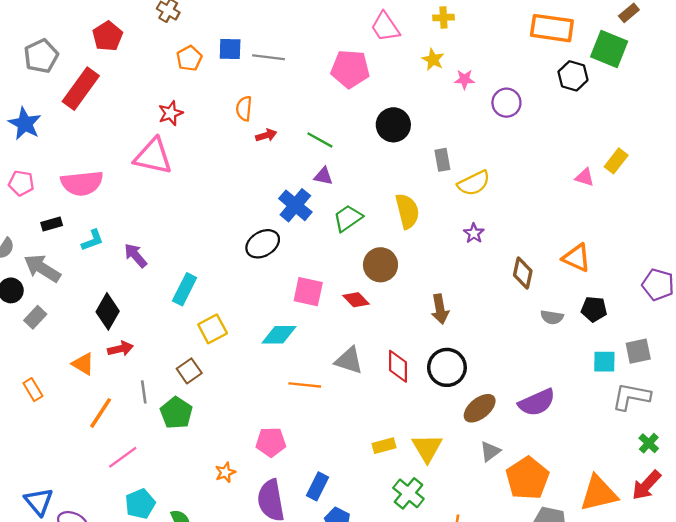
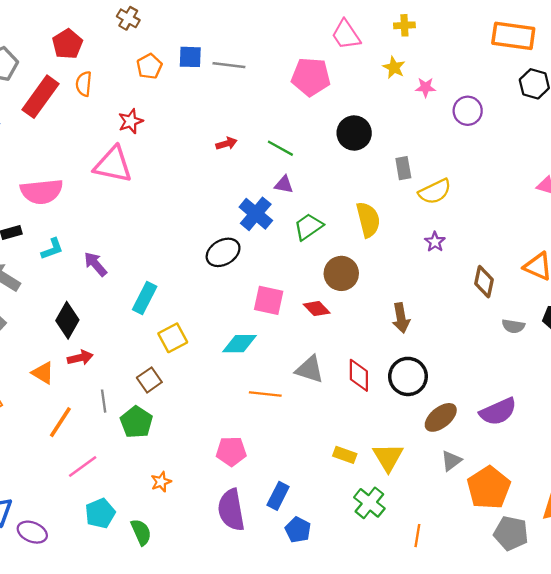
orange semicircle: (244, 108) -> (84, 84), moved
yellow rectangle: (384, 446) -> (345, 455), turned 35
orange star: (225, 472) -> (161, 482), moved

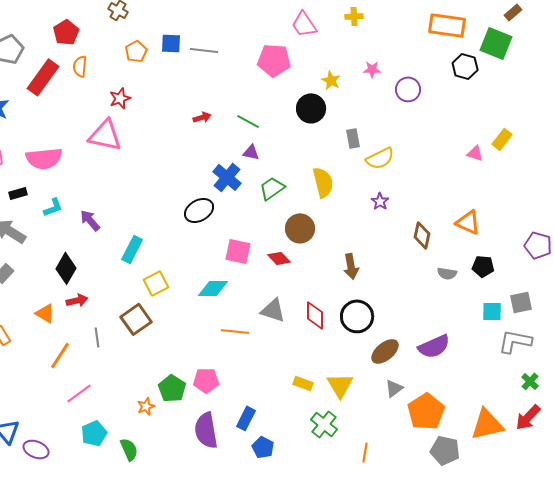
yellow star: (394, 67) -> (331, 80), moved
brown square: (149, 380) -> (136, 319), size x1.4
green pentagon: (136, 422) -> (172, 388), moved

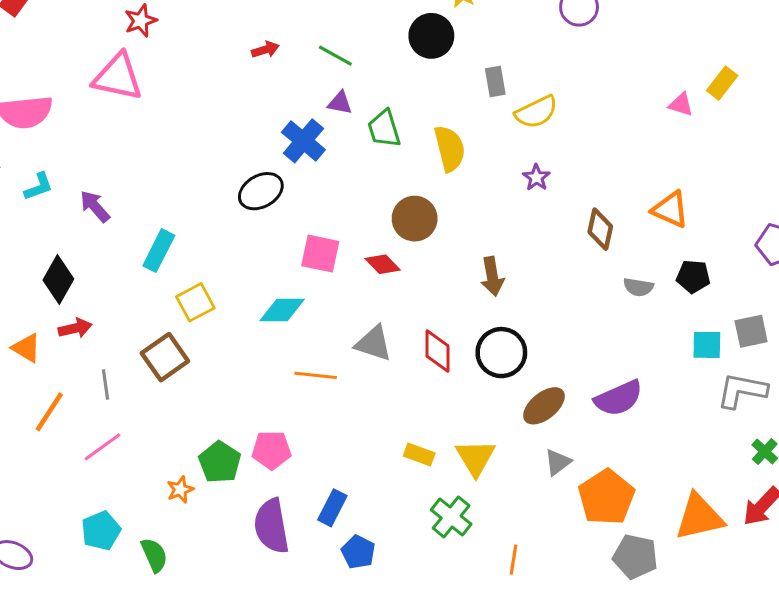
green trapezoid: (272, 188) -> (384, 129), moved, turned -72
pink line: (79, 393) -> (102, 447), moved

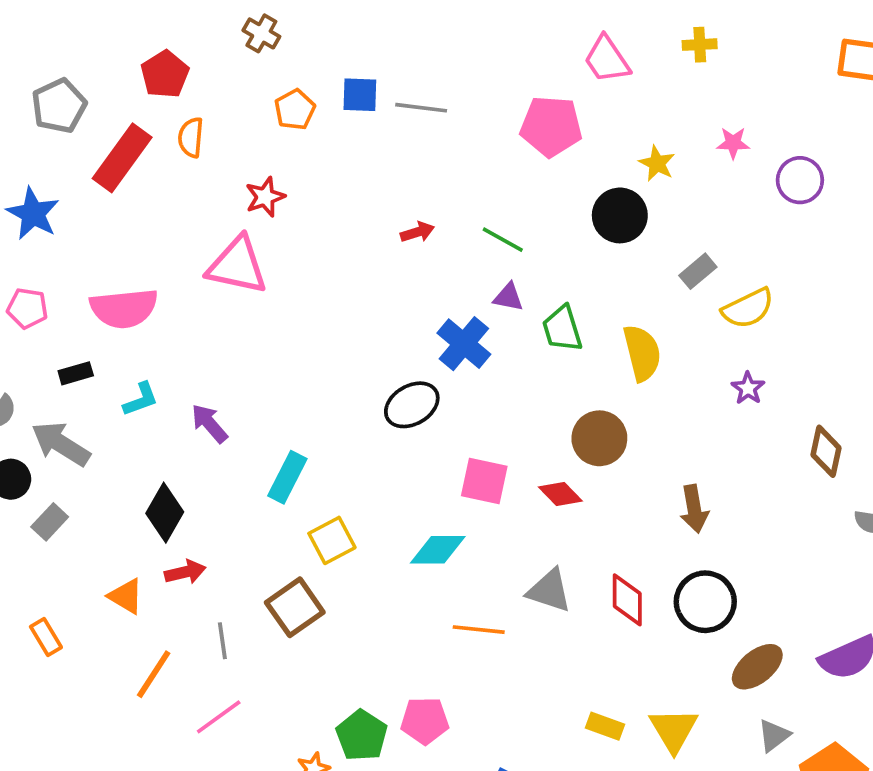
gray rectangle: (495, 82) -> (698, 271), turned 60

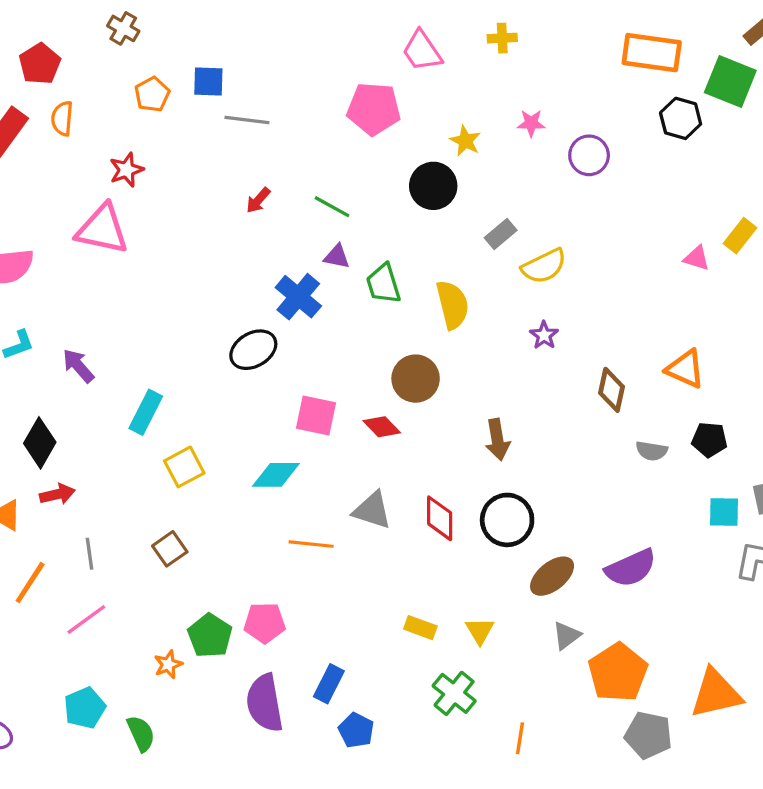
gray line: (421, 108) -> (247, 120), moved
red arrow: (417, 232) -> (258, 200), turned 148
brown square: (295, 607) -> (170, 549), moved, size x0.7
yellow triangle: (674, 730) -> (480, 631), size x0.7

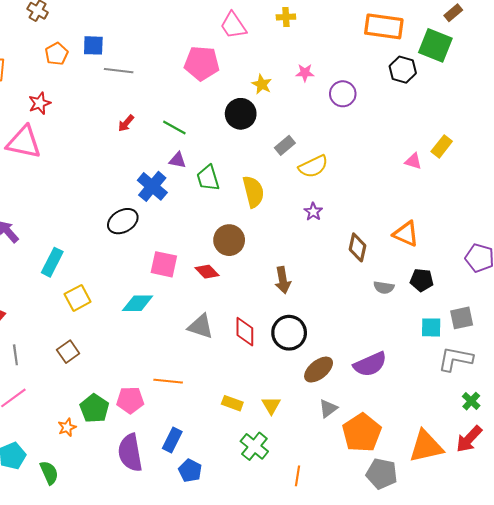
orange line: (311, 544) -> (168, 381), moved

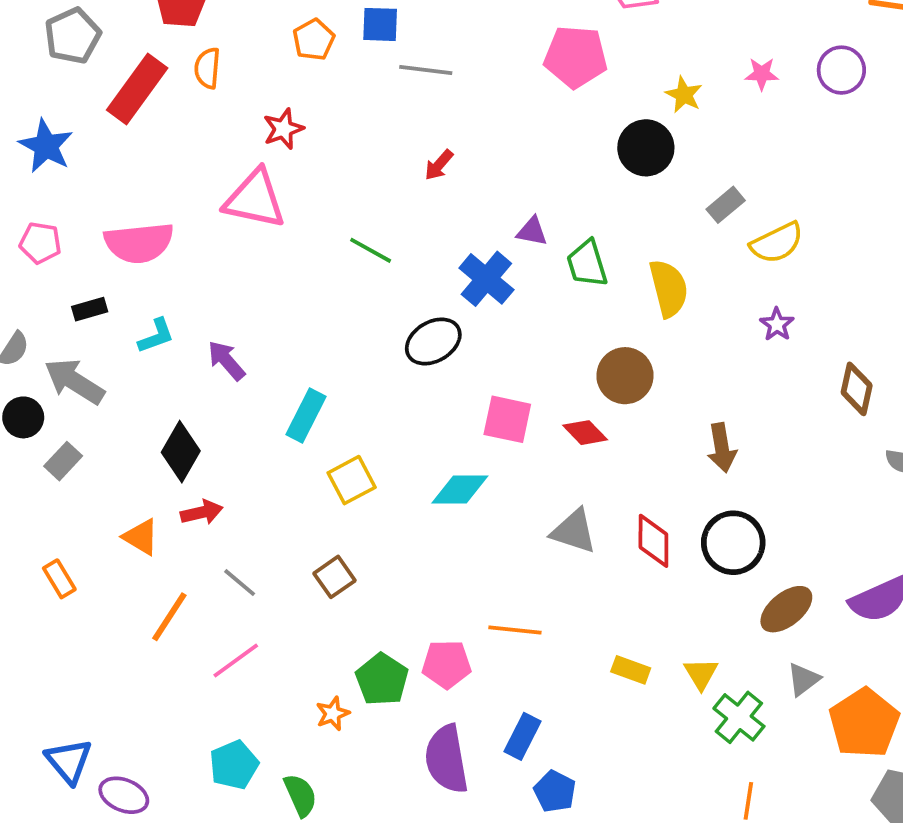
purple circle: (343, 94) -> (841, 70), moved
green line: (174, 127) -> (371, 250), moved
gray line: (15, 355) -> (240, 583), turned -42
green cross: (254, 446) -> (739, 717), moved

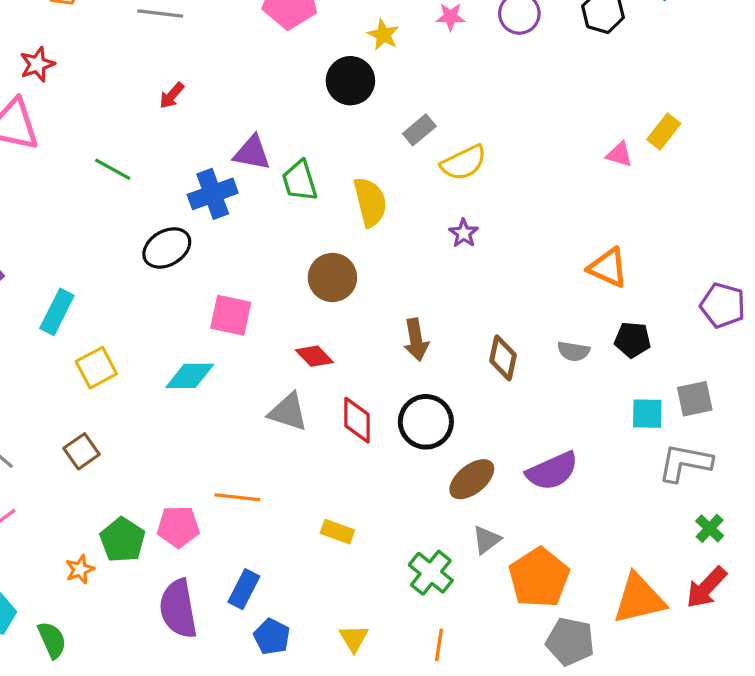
purple triangle: (532, 231) -> (252, 153), size x1.4
blue cross: (486, 279) -> (213, 194), turned 30
brown diamond: (857, 389) -> (503, 358), moved
red diamond: (585, 433) -> (314, 356), moved
yellow triangle: (701, 674) -> (354, 638), moved

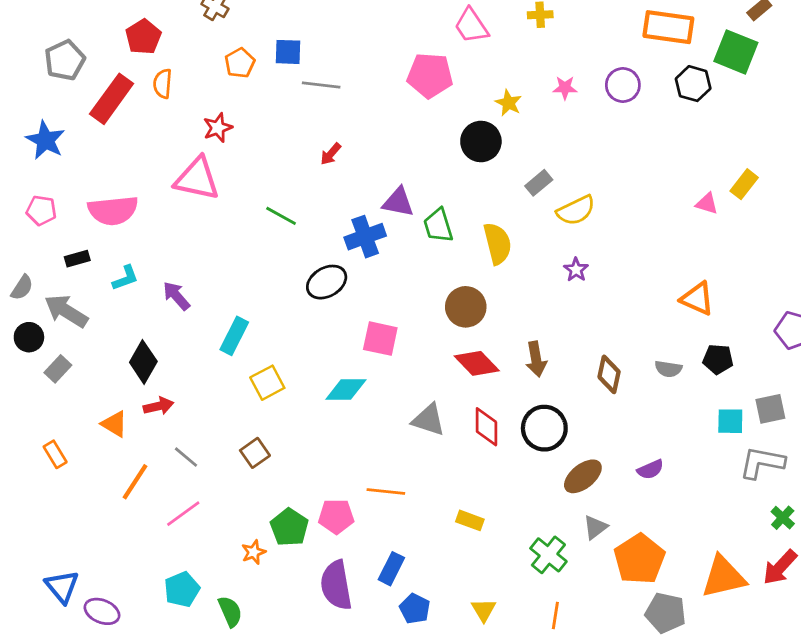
red diamond: (314, 356) -> (477, 363), moved, size x1.4
purple semicircle: (552, 471) -> (650, 469), size x0.6

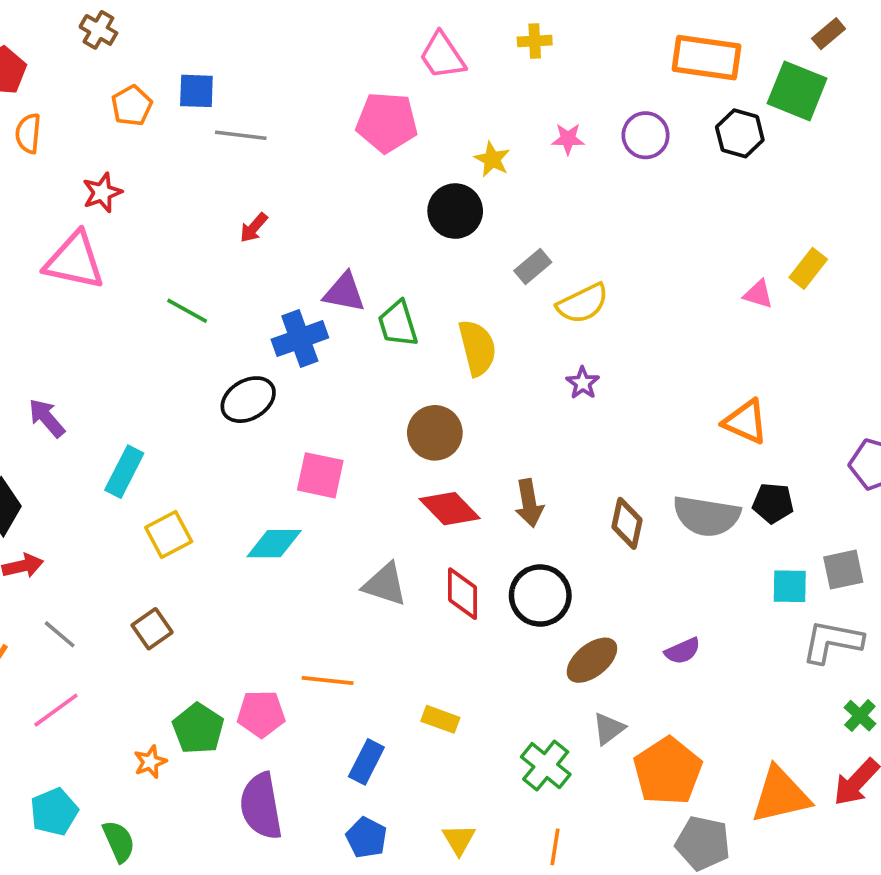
gray semicircle: (668, 369) -> (707, 516), size x1.8
blue rectangle: (391, 569) -> (366, 762), moved

